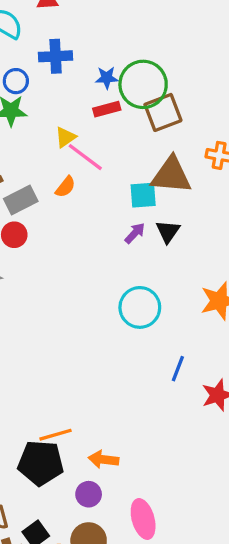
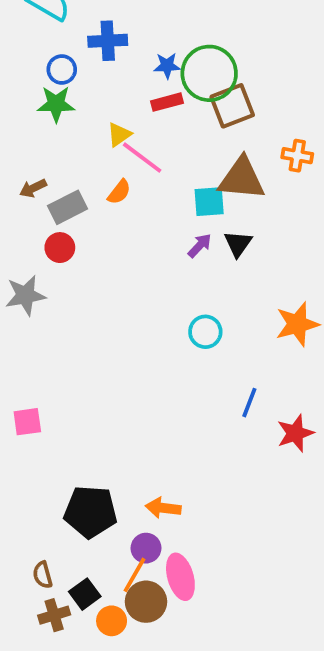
cyan circle: (140, 307) -> (205, 332), size x0.7
orange line: (56, 435) -> (135, 575), moved, turned -44
pink ellipse: (143, 519) -> (180, 577), moved

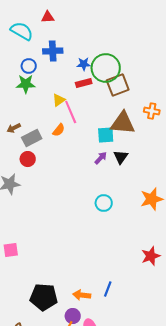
pink line: (142, 158) -> (71, 112), turned 30
blue line: (249, 403) -> (108, 289), moved

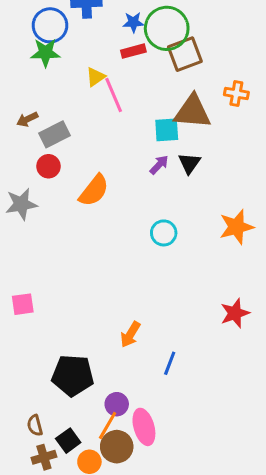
blue circle: (29, 66) -> (50, 25), size x1.5
orange semicircle: (59, 130) -> (94, 191), moved, size x1.6
orange arrow: (82, 295) -> (130, 334), moved, turned -66

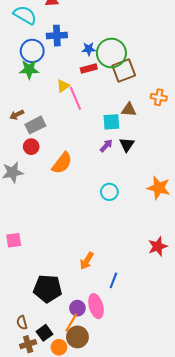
brown triangle: (192, 112) -> (129, 110), size x0.6
orange star: (236, 227) -> (159, 188), turned 30
pink ellipse: (144, 427) -> (96, 306), moved

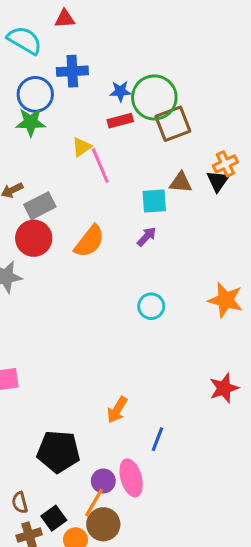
orange cross: (159, 97) -> (225, 164), turned -35
black triangle: (127, 145) -> (218, 181), moved
red circle: (31, 147) -> (34, 238), size x1.5
orange semicircle: (62, 163) -> (89, 241), moved

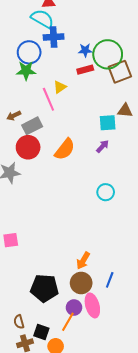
cyan semicircle: (24, 40) -> (42, 19), moved
pink line: (100, 165) -> (48, 99), moved
black square: (54, 518) -> (41, 332), turned -35
brown circle: (103, 524) -> (81, 283), moved

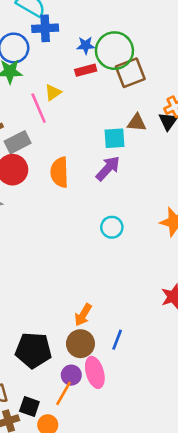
purple arrow: (103, 146) -> (108, 168), size x1.5
orange semicircle: (65, 149) -> (60, 172), turned 140

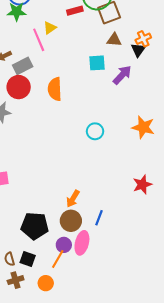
brown triangle: (137, 123) -> (114, 40), moved
purple arrow: (108, 168) -> (122, 75), moved
pink ellipse: (95, 372) -> (82, 243), turned 30
black square: (29, 406) -> (28, 259), moved

